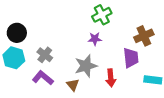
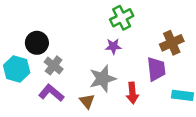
black circle: (17, 33) -> (37, 43), moved

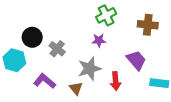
brown cross: (172, 43) -> (148, 25), moved, turned 30
gray cross: (54, 65) -> (57, 49), moved
purple trapezoid: (156, 69) -> (136, 60), turned -35

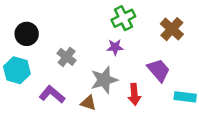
brown cross: (148, 25) -> (172, 29), turned 36
black circle: (32, 37) -> (27, 34), moved
brown triangle: (76, 88) -> (88, 103), turned -32

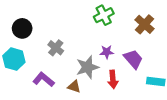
purple star: (115, 47) -> (107, 52), moved

